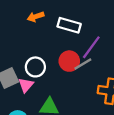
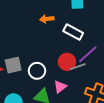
white circle: (35, 67) -> (37, 71), moved
pink triangle: (26, 85) -> (60, 87), moved

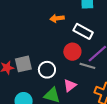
red circle: (67, 62) -> (72, 52), moved
gray line: (78, 67) -> (87, 66), turned 35

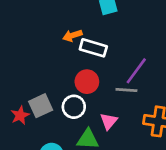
white rectangle: (83, 31) -> (93, 48), moved
red circle: (72, 52) -> (87, 82), moved

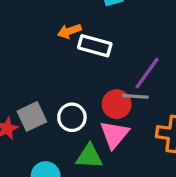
red circle: (87, 82) -> (117, 104), moved
pink triangle: (109, 121) -> (114, 134), size x1.4

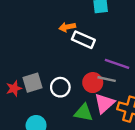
purple line: (147, 73) -> (117, 64), turned 65
pink triangle: (114, 134) -> (104, 103), moved
green triangle: (89, 156) -> (84, 113), moved

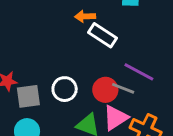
gray square: (33, 83) -> (28, 96), moved

